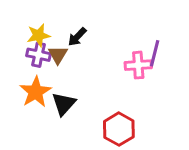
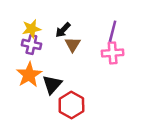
purple line: (155, 53) -> (113, 31), moved
brown triangle: (58, 55) -> (73, 44), moved
red hexagon: (119, 129) -> (71, 105), moved

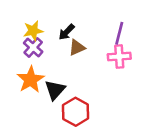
purple cross: (31, 44) -> (33, 47), turned 30
brown triangle: (73, 44) -> (77, 47), turned 35

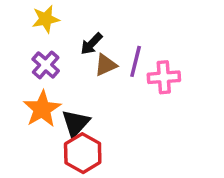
yellow star: (33, 31) -> (46, 19), moved
purple line: (119, 33) -> (136, 61), moved
red hexagon: (76, 112) -> (83, 153), moved

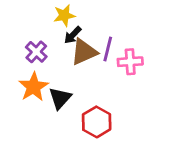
yellow star: (46, 19) -> (64, 15), moved
brown triangle: (106, 65) -> (84, 52), size x1.5
red hexagon: (83, 153) -> (97, 122), moved

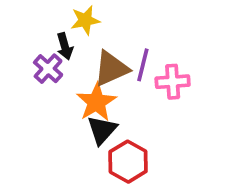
black arrow: (73, 35) -> (65, 46), moved, turned -60
orange star: (33, 87) -> (96, 102), moved
black triangle: (60, 98) -> (102, 130), moved

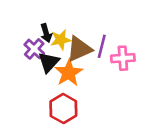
yellow star: (85, 20) -> (61, 40), moved
black triangle: (102, 130) -> (49, 62), moved
red hexagon: (128, 162) -> (63, 109), moved

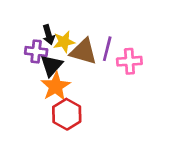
purple cross: (34, 49) -> (36, 51), turned -36
brown triangle: (79, 49) -> (83, 51), turned 40
orange star: (69, 73) -> (56, 86), moved

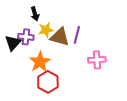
black arrow: (49, 35) -> (35, 14), moved
pink cross: (129, 61) -> (97, 60), moved
black triangle: (51, 65) -> (13, 43), moved

